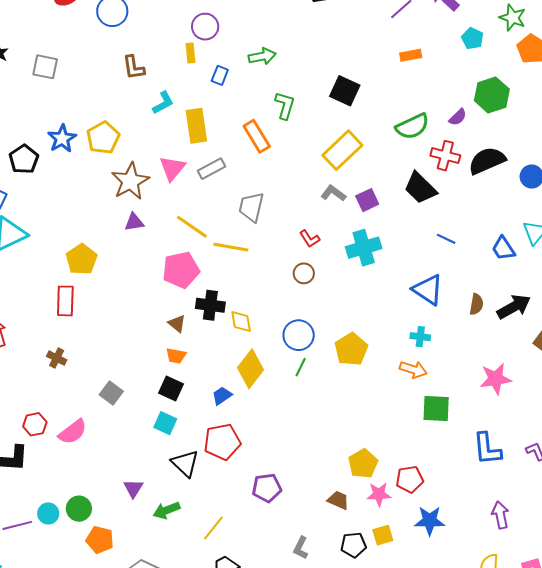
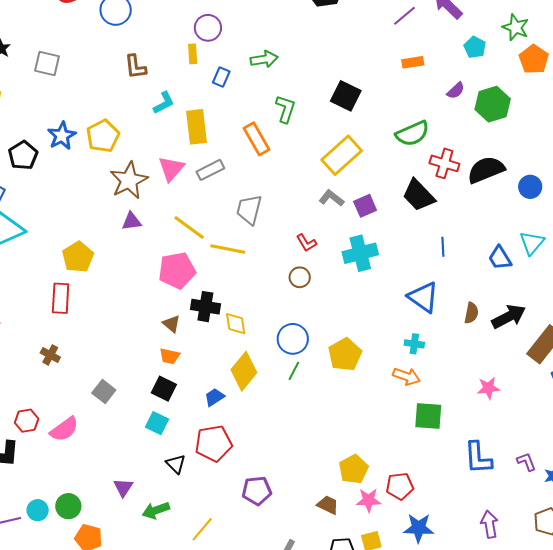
purple semicircle: (458, 117) -> (456, 91), moved
blue line: (446, 239) -> (443, 247), turned 60
pink star: (496, 379) -> (488, 388), size x0.7
black triangle: (185, 463) -> (176, 464), size x0.7

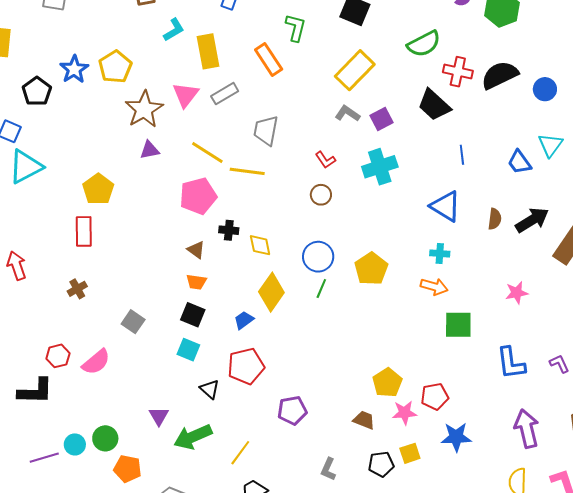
black cross: (205, 307) -> (229, 230), size x0.7
brown cross: (50, 355) -> (77, 289), turned 36
green arrow: (156, 510) -> (193, 437), size x1.4
purple arrow: (489, 524) -> (527, 429), size x1.4

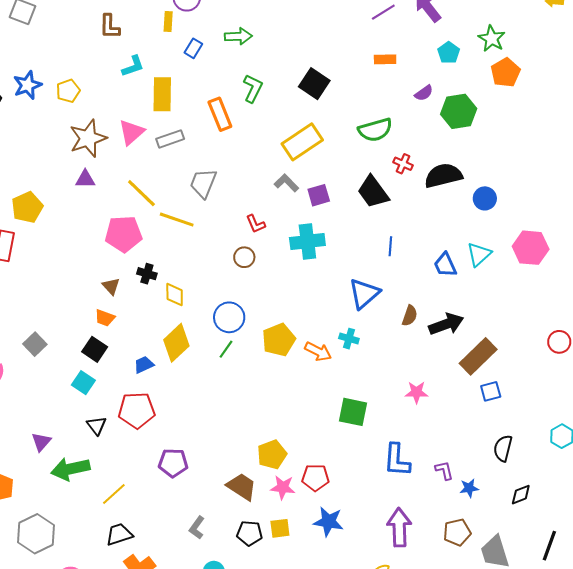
yellow pentagon: (115, 67) -> (68, 91), size x0.7
red cross: (458, 72) -> (403, 164), size x0.7
blue triangle: (446, 206) -> (364, 293), turned 36
orange arrow: (434, 287) -> (318, 351), moved
brown trapezoid: (364, 420) -> (242, 487), size x1.4

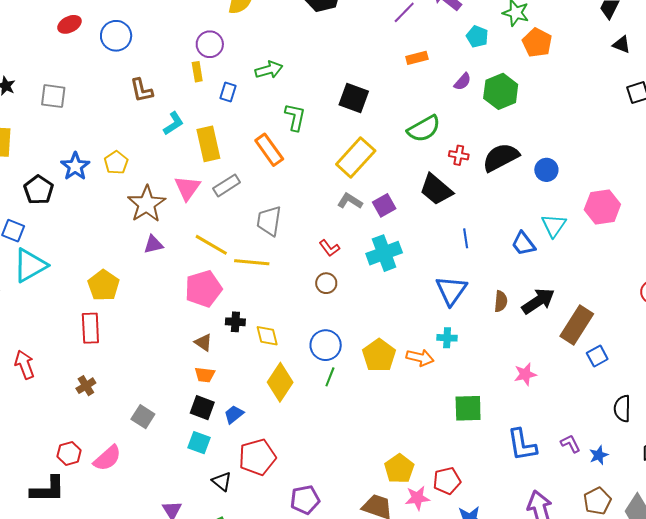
blue trapezoid: (144, 365) -> (234, 414), moved

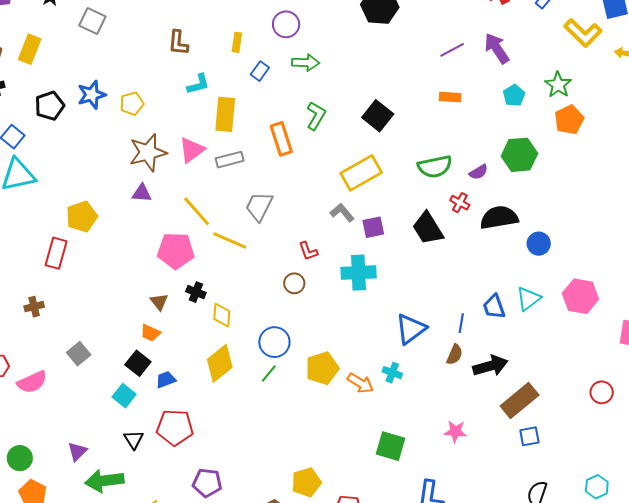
purple circle: (210, 44) -> (286, 24), moved
purple semicircle: (463, 82) -> (478, 172), moved
blue line: (466, 238) -> (461, 323), moved

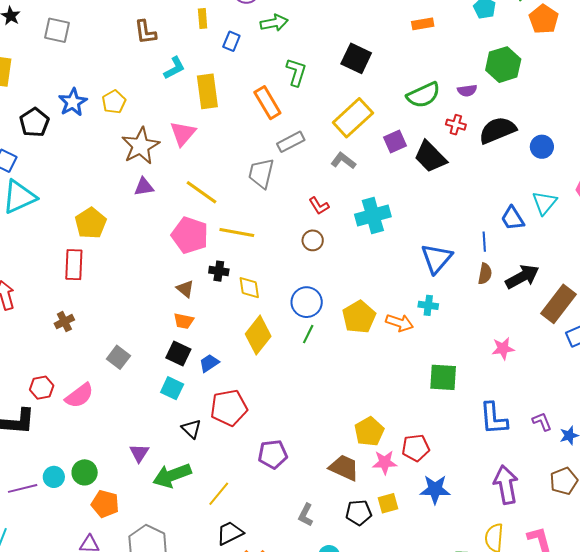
gray rectangle: (230, 160) -> (291, 142), moved
purple semicircle: (478, 172) -> (467, 91), turned 36
purple square: (373, 227) -> (395, 141), moved
yellow line: (230, 240) -> (237, 232), moved
pink pentagon: (176, 251) -> (190, 235), turned 30

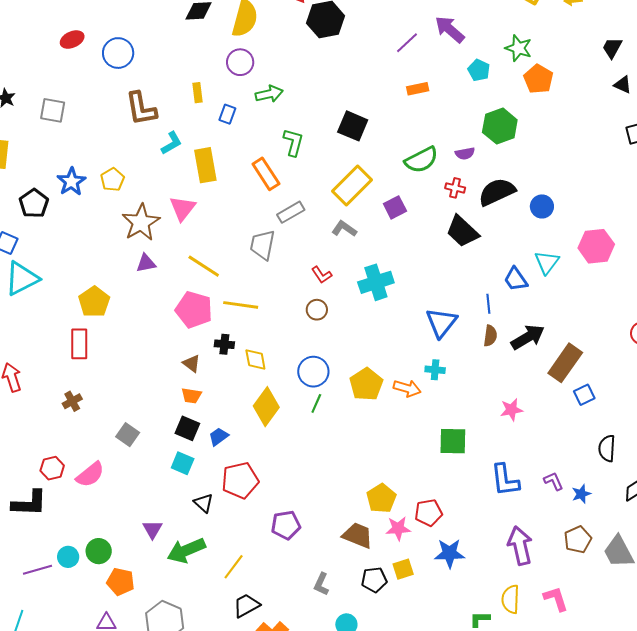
brown L-shape: (145, 32) -> (141, 109), size x1.4
black trapezoid: (430, 157) -> (462, 231), moved

